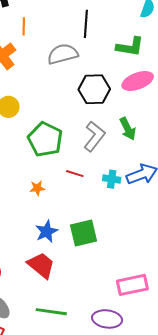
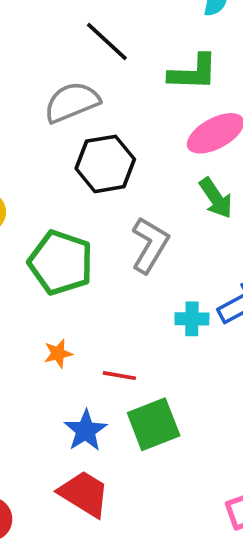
black line: (86, 24) -> (107, 42), turned -44
black hexagon: (94, 89) -> (105, 164), moved
green arrow: (128, 129) -> (216, 198), moved
red line: (75, 174) -> (119, 376), moved

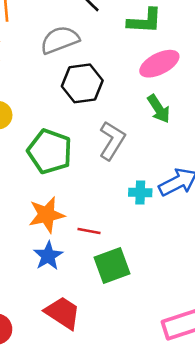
orange star: (58, 353) -> (47, 215), size x1.8
blue star: (86, 431) -> (48, 256), moved

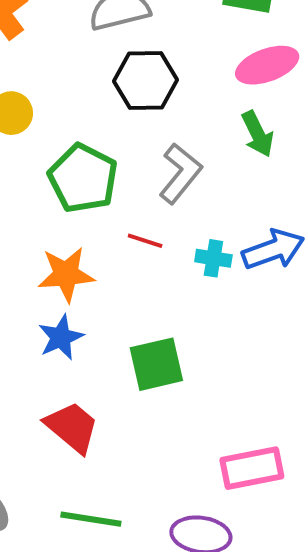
red line: (89, 231) -> (145, 241), moved

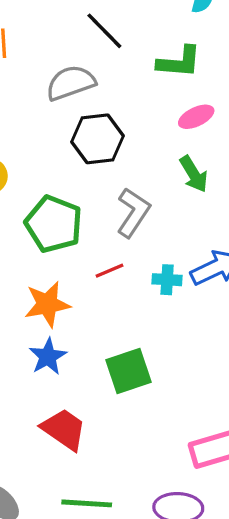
pink ellipse: (267, 65) -> (196, 117), size x0.7
red line: (145, 241) -> (110, 271), turned -36

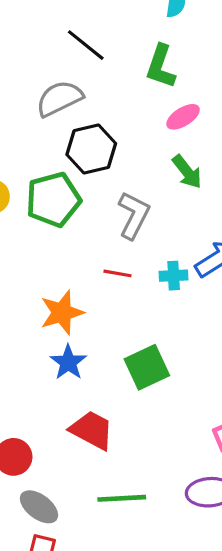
green L-shape: (179, 62) -> (161, 66), turned 111
green pentagon: (54, 224) -> (53, 200), moved, turned -30
red line: (110, 271) -> (118, 273), turned 40

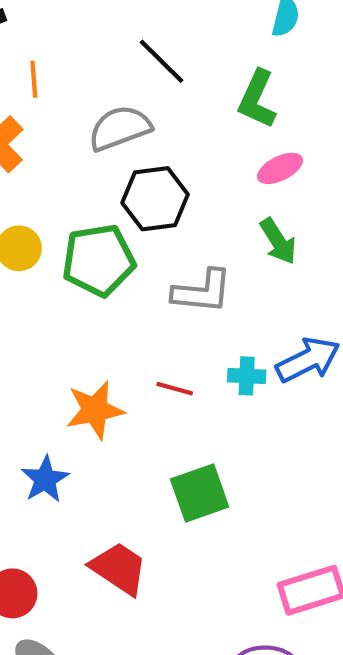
gray L-shape: (134, 215) -> (202, 291), turned 63
red line: (118, 273) -> (175, 389), moved
blue star: (68, 362) -> (45, 479), moved

